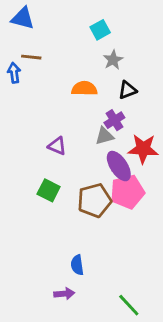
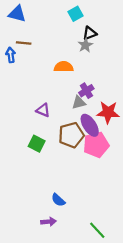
cyan square: (100, 30) -> (76, 14), moved
black triangle: (127, 90) -> (90, 33), moved
brown pentagon: (94, 200) -> (71, 135), moved
blue semicircle: (77, 265) -> (58, 200), turned -40

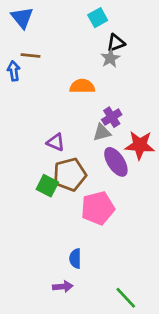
blue triangle: (17, 14) -> (22, 18), turned 36
brown pentagon: (71, 135) -> (70, 175), moved
pink pentagon: (96, 145) -> (98, 208), moved
blue semicircle: (58, 200) -> (75, 259), turned 48

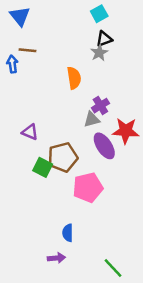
cyan square: (98, 18) -> (99, 14), moved
orange semicircle: (82, 86) -> (74, 78), turned 80
purple triangle: (56, 142) -> (30, 132), moved

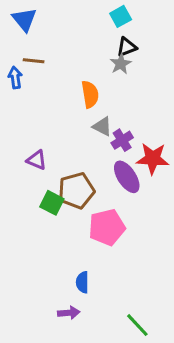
purple cross: (100, 106) -> (122, 140), moved
gray triangle: (92, 119) -> (102, 126), moved, turned 42

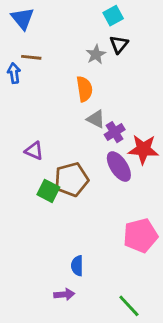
black triangle: (127, 47) -> (119, 44), turned -30
gray star: (121, 64) -> (96, 54), moved
pink pentagon: (107, 227) -> (140, 236), moved

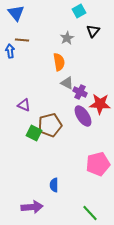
black triangle: (119, 44) -> (93, 31), moved
purple cross: (115, 132) -> (80, 92), turned -32
purple arrow: (64, 294) -> (32, 207), moved, size x1.5

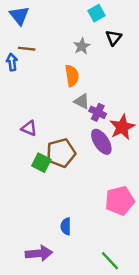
red star: (100, 104) -> (122, 127), turned -30

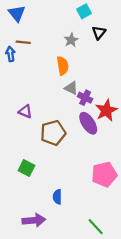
green square: (41, 163) -> (26, 168), moved

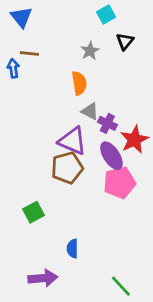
purple triangle: (25, 112) -> (72, 141), moved, size x1.6
green square: (26, 168) -> (33, 212), turned 35
pink pentagon: (104, 174) -> (120, 183), moved

